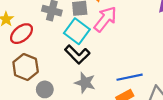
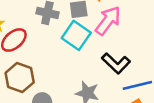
black L-shape: (77, 54) -> (116, 63), moved

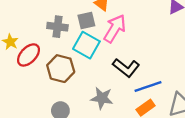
brown hexagon: (20, 78) -> (61, 69), moved

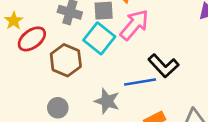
black L-shape: (126, 68) -> (163, 66), moved
blue line: (148, 86) -> (140, 82), moved

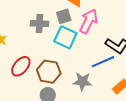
red ellipse: (32, 39) -> (21, 66), moved
brown hexagon: (66, 60) -> (49, 72), moved

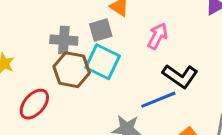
pink arrow: (89, 21) -> (158, 36), moved, size x0.7
brown hexagon: (49, 72) -> (72, 70), moved

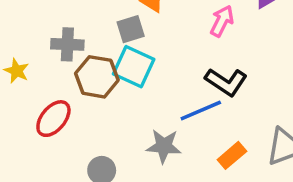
pink arrow: (158, 36) -> (222, 21), moved
gray cross: (64, 40) -> (67, 44), moved

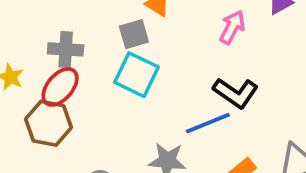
brown hexagon: (97, 77) -> (48, 123), moved
red ellipse: (53, 119) -> (60, 87), moved

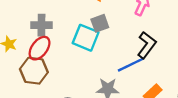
gray square: (134, 34) -> (100, 23), moved
black L-shape: (236, 93) -> (147, 45), turned -84

